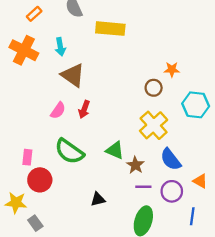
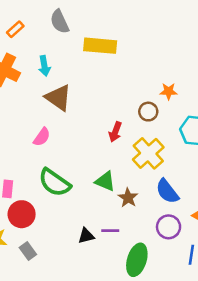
red arrow: (84, 109) -> (115, 132), moved
purple line: (143, 187) -> (110, 231), moved
gray rectangle: (35, 223) -> (28, 251), moved

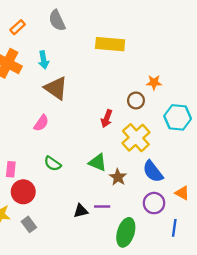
yellow rectangle: (100, 46) -> (110, 44), moved
green semicircle: (55, 183) -> (53, 164), size x0.6

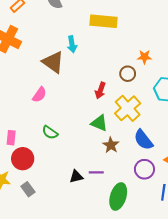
cyan arrow: (44, 60) -> (72, 44), moved
green triangle: (98, 162) -> (99, 123), moved

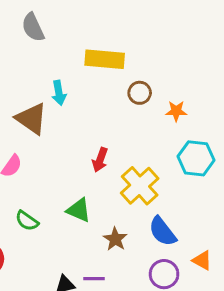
orange star: (144, 57) -> (176, 111), moved
brown circle: (128, 74) -> (140, 93), moved
green triangle: (99, 123) -> (79, 210), moved

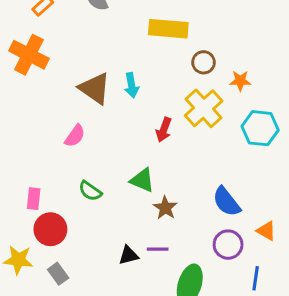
cyan arrow: (59, 93) -> (132, 85), moved
yellow cross: (140, 186) -> (204, 108), moved
brown star: (115, 239) -> (165, 208), moved

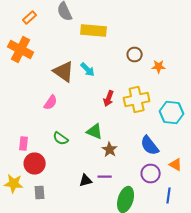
yellow rectangle: (168, 29) -> (94, 30), moved
cyan arrow: (132, 85) -> (88, 70), turned -35
yellow cross: (204, 108) -> (137, 100), moved, turned 30
cyan hexagon: (260, 128) -> (172, 112), moved
gray rectangle: (58, 274) -> (40, 192), turned 32

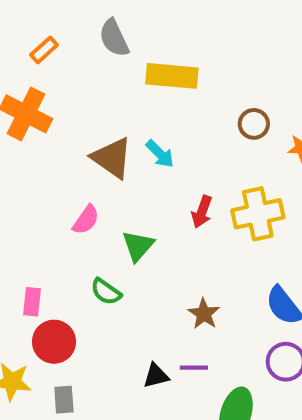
green triangle: (95, 132) -> (138, 246), moved, turned 48

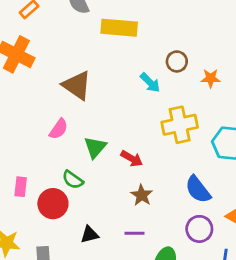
cyan arrow: (160, 154) -> (150, 83), moved
red arrow: (202, 212) -> (132, 159), moved, turned -80
red circle: (54, 342) -> (53, 204), moved
black triangle: (156, 376) -> (90, 235), moved

